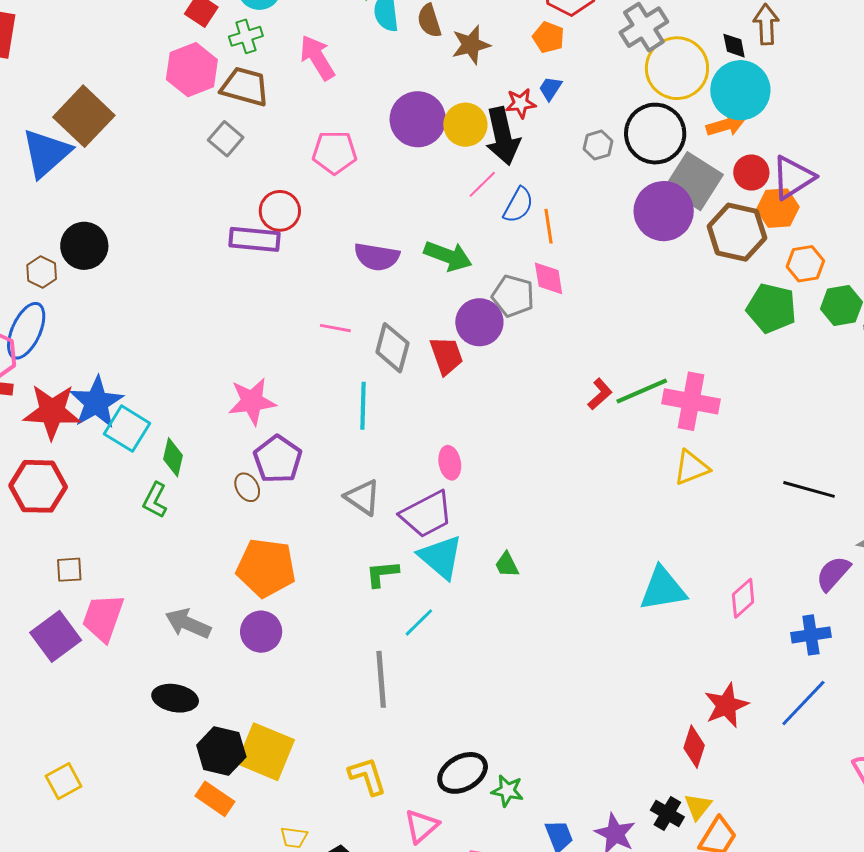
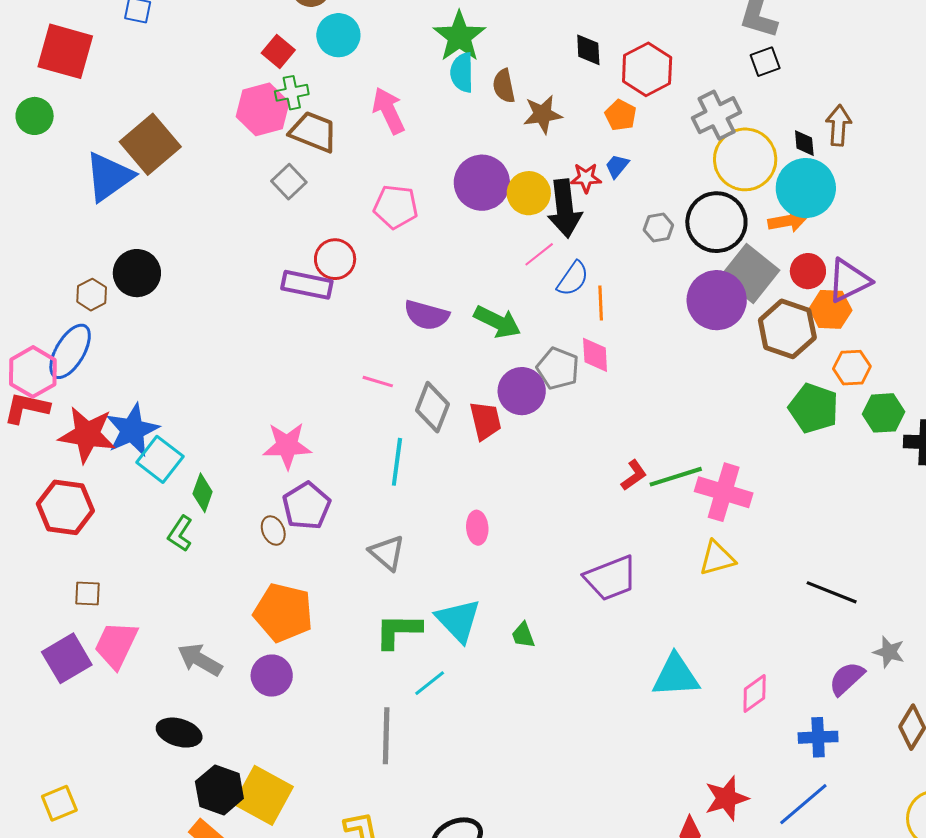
green cross: (246, 36) -> (292, 93), moved
purple trapezoid: (427, 514) -> (611, 578), moved
green L-shape: (382, 574) -> (398, 631), size x1.4

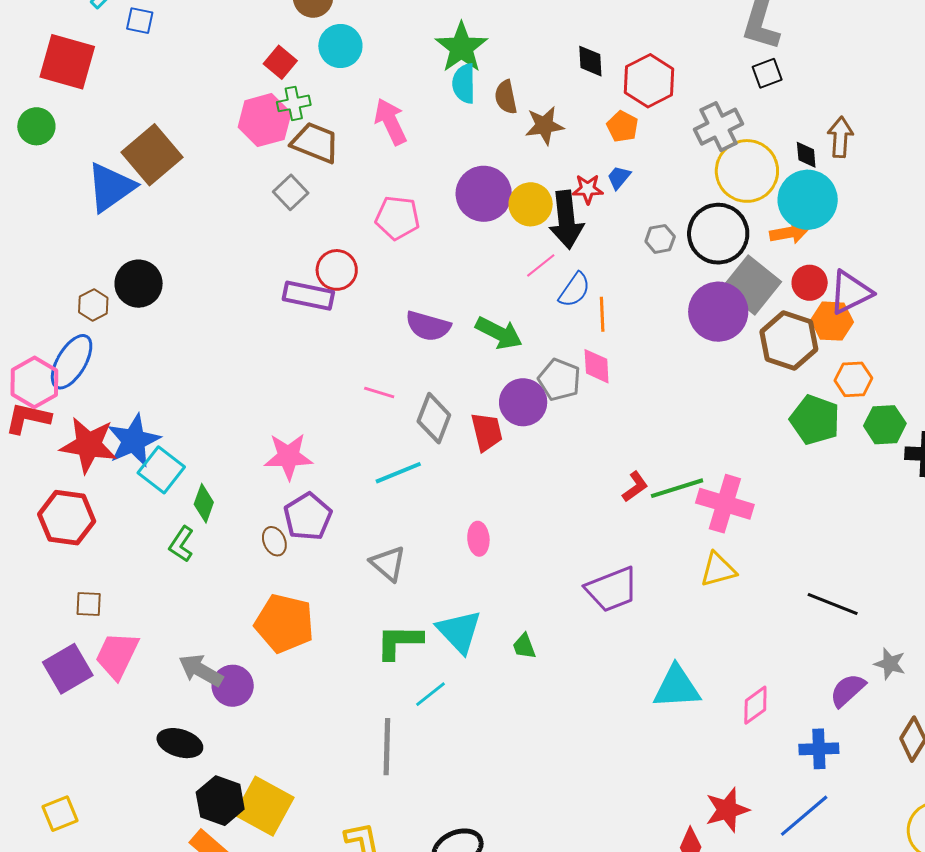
cyan line: (397, 462) -> (398, 473), turned 60
purple circle: (272, 676) -> (233, 686), moved

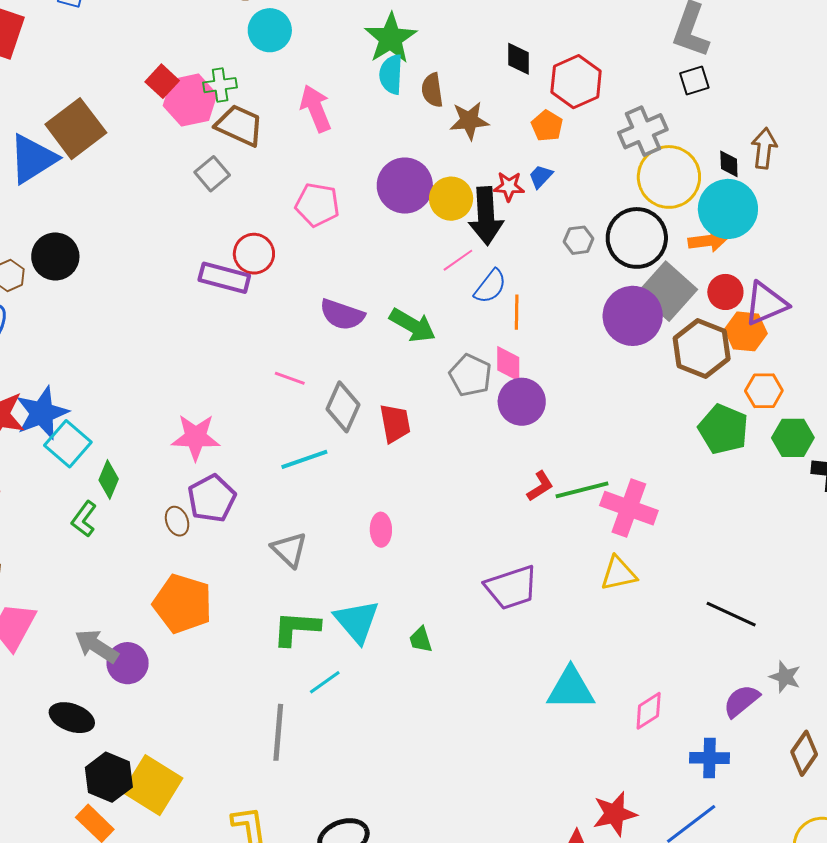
red square: (280, 62) -> (162, 81), moved
purple circle: (523, 402) -> (522, 402), moved

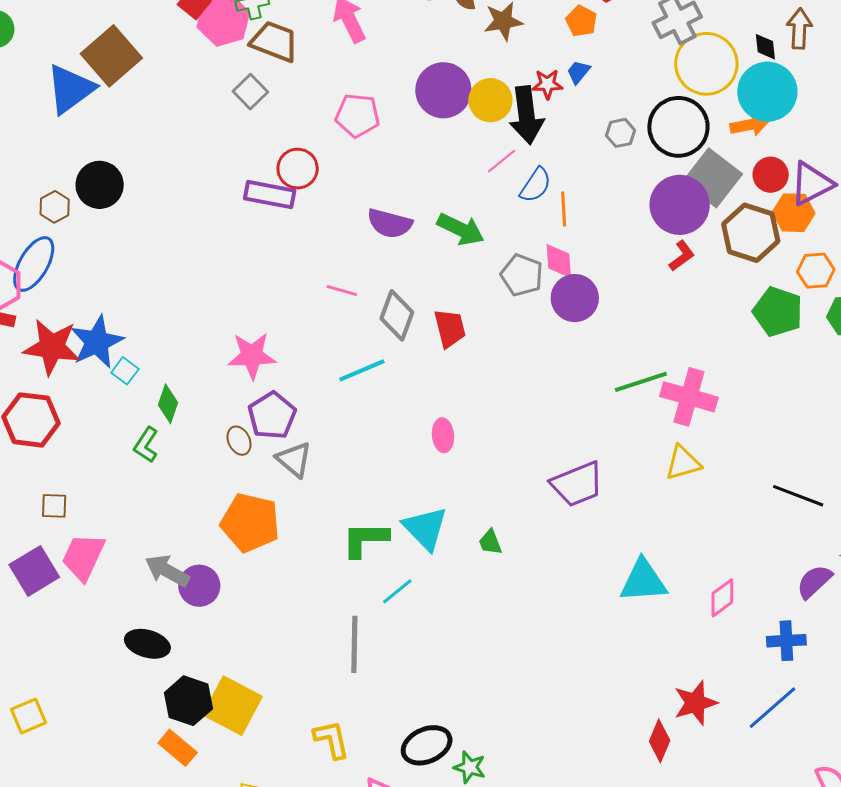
cyan square: (68, 444) -> (125, 371), size x0.6
red L-shape: (540, 486) -> (682, 256), moved
gray triangle: (289, 550) -> (294, 460), moved

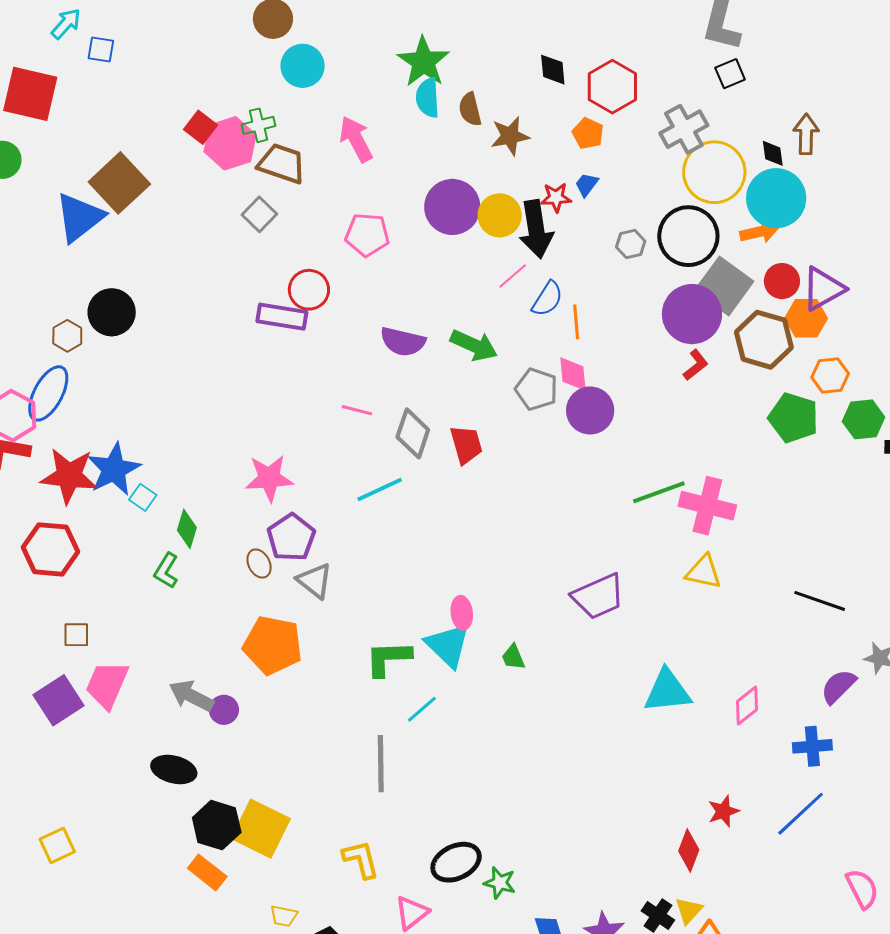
pink ellipse: (443, 435) -> (462, 613), moved
yellow triangle: (683, 463) -> (704, 572), turned 30
purple circle: (199, 586) -> (224, 710), size x0.7
red star: (695, 703) -> (723, 811), size x0.7

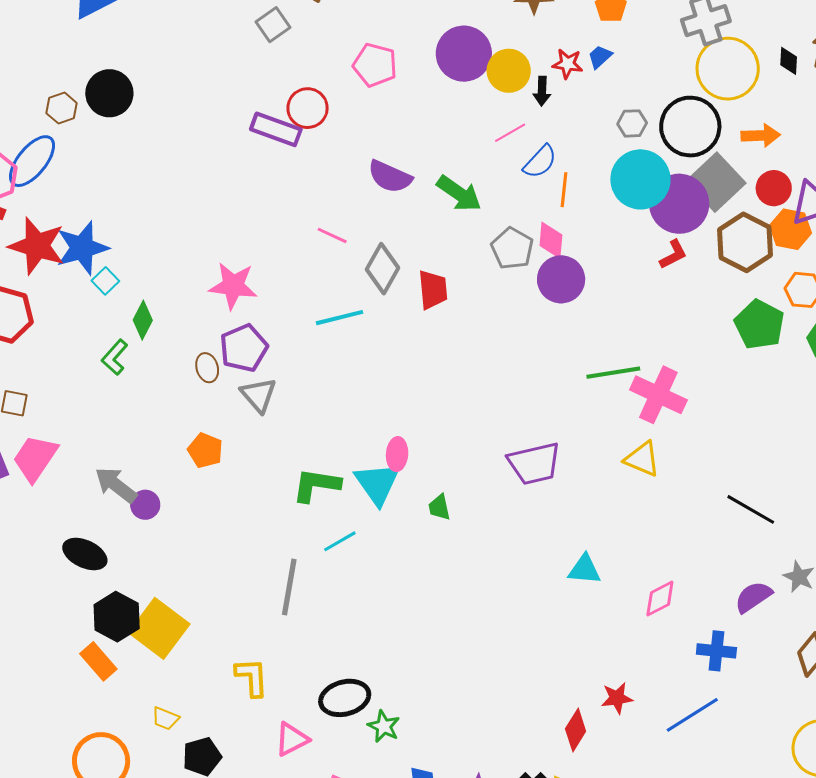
cyan circle: (776, 198) -> (640, 179), moved
black arrow: (536, 229) -> (542, 91), size x0.5
orange pentagon: (273, 645) -> (205, 450), size x0.6
cyan triangle: (667, 691) -> (584, 569), size x0.7

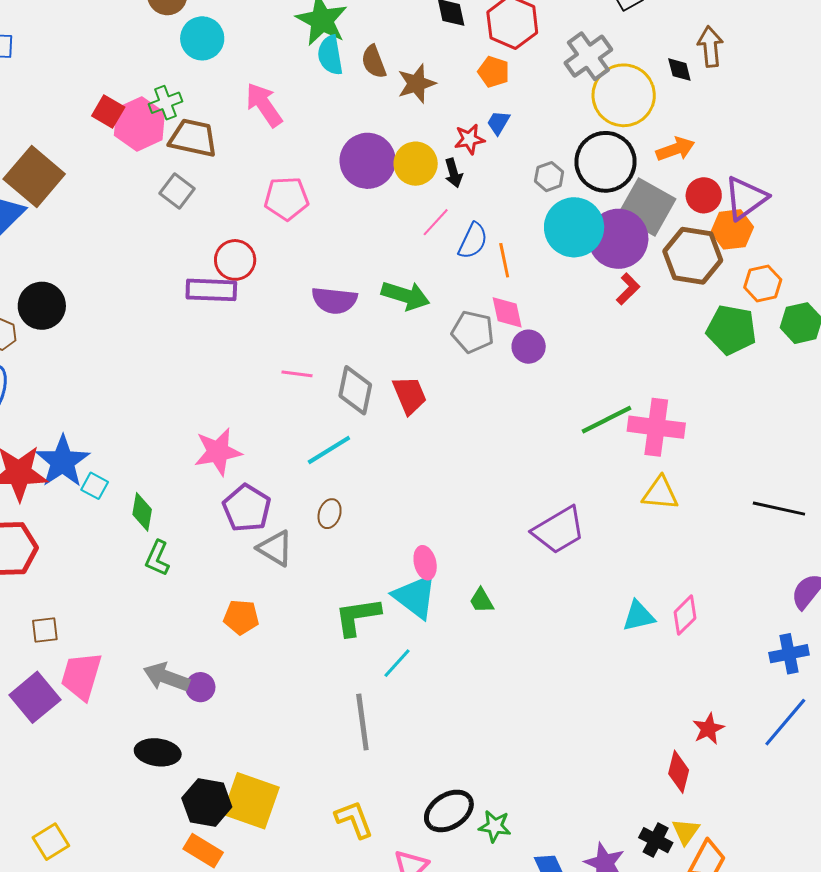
purple circle: (561, 279) -> (529, 347), size x0.7
green L-shape: (115, 357) -> (157, 558), moved
brown ellipse: (207, 368) -> (330, 514), moved, turned 52
pink diamond: (660, 598) -> (685, 615), moved

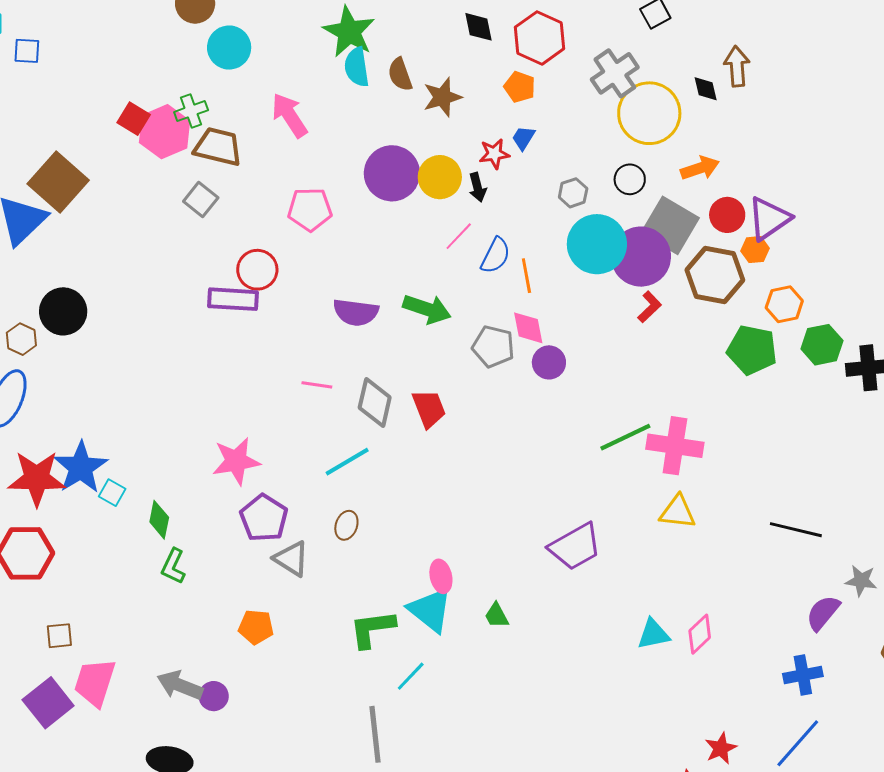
black circle: (606, 162) -> (630, 179), size x0.5
orange hexagon: (732, 229) -> (755, 250), size x0.7

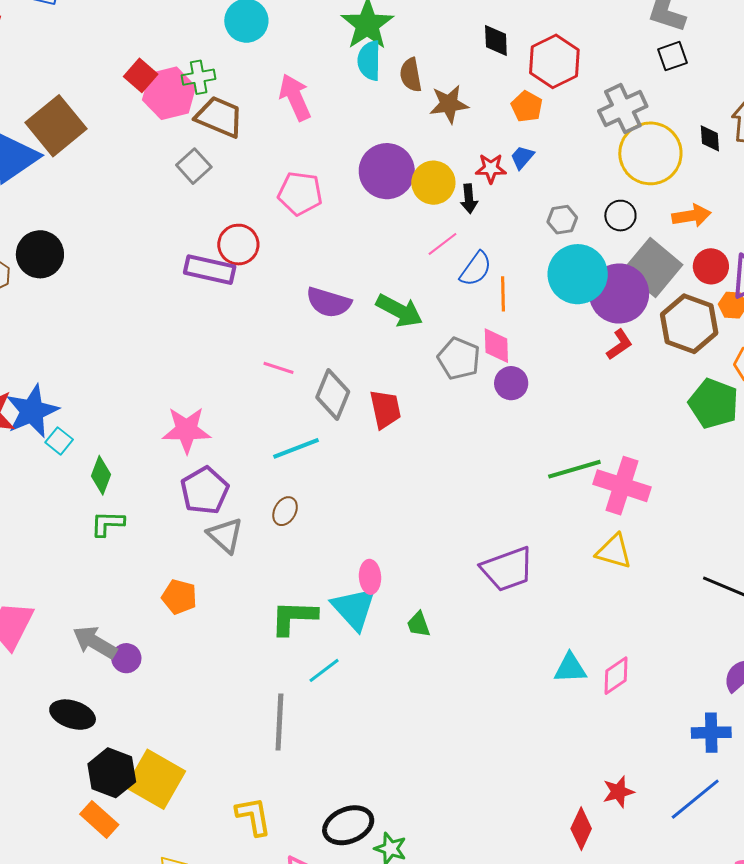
green L-shape: (173, 566) -> (108, 524), turned 57

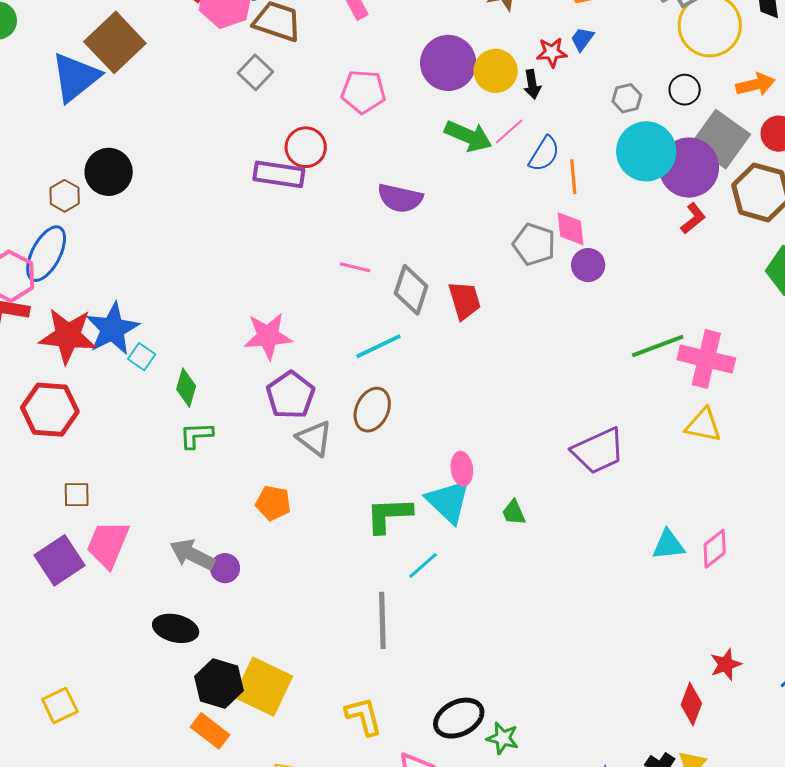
green arrow: (399, 311) -> (468, 136), moved
brown ellipse: (285, 511) -> (372, 410), size x1.5

